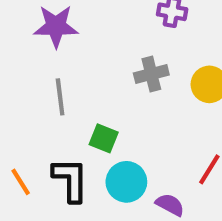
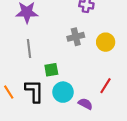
green square: (104, 138) -> (51, 70), turned -32

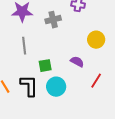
gray cross: (76, 37) -> (53, 20), moved
purple semicircle: (85, 104) -> (77, 62), moved

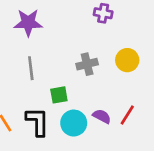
gray cross: (53, 20) -> (87, 64), moved
purple semicircle: (77, 62) -> (102, 116), moved

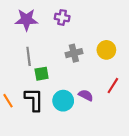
purple cross: (103, 13) -> (62, 17), moved
green square: (59, 95) -> (42, 74), moved
red line: (127, 115) -> (113, 86), moved

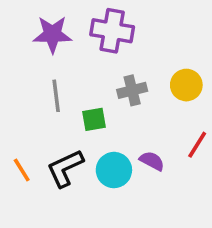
purple cross: (62, 17) -> (112, 31), size x1.6
green square: (42, 74) -> (94, 119), moved
black L-shape: (34, 100) -> (65, 168), turned -115

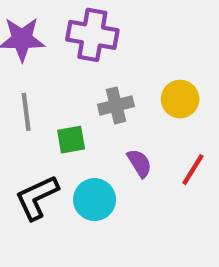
purple semicircle: (152, 161) -> (139, 163), moved, turned 30

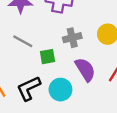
gray line: (26, 112) -> (23, 41), turned -54
purple semicircle: (139, 163) -> (85, 69), size x1.5

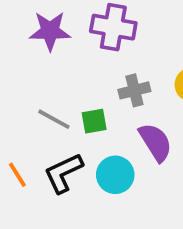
gray line: (23, 41) -> (54, 119), moved

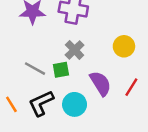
gray cross: (134, 90) -> (75, 50), moved, turned -30

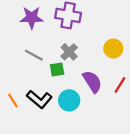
gray line: (35, 69) -> (34, 55), moved
black L-shape: (41, 103) -> (39, 99), turned -115

